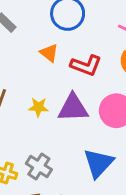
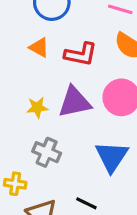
gray cross: (39, 166) -> (47, 152), moved

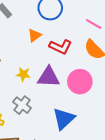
orange triangle: (39, 47) -> (34, 35), turned 40

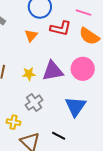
red L-shape: (60, 47) -> (61, 28), moved
gray cross: (22, 105) -> (34, 103), turned 30

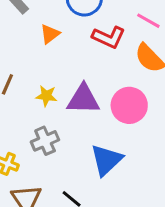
orange triangle: (31, 36) -> (50, 34), moved

